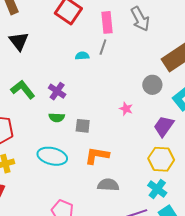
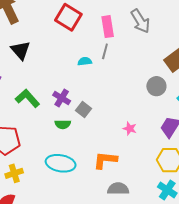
pink star: (126, 109) -> (130, 129), moved
gray square: (83, 126) -> (84, 109), moved, turned 35

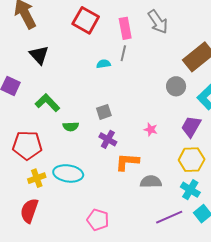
purple cross: (62, 98) -> (108, 139), moved
gray square: (84, 109) -> (104, 112), turned 35
green semicircle: (63, 124) -> (71, 127), moved
cyan ellipse: (61, 163) -> (68, 173), moved
gray semicircle: (118, 189) -> (151, 182), moved

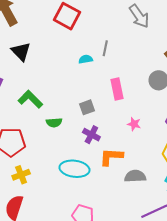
pink rectangle: (125, 28) -> (117, 89), moved
cyan ellipse: (68, 173) -> (74, 169), moved

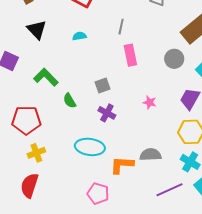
cyan semicircle: (86, 59) -> (79, 36), moved
pink rectangle: (117, 89) -> (130, 55), moved
green semicircle: (54, 123) -> (70, 101), turned 63
orange L-shape: (111, 157) -> (122, 165), moved

